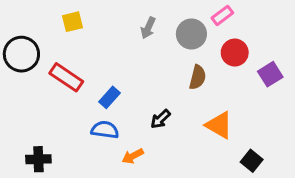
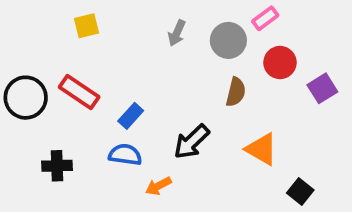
black circle: (21, 54) -> (26, 98), moved
black arrow: (161, 119) -> (192, 142), size x1.5
black cross: (38, 159) -> (57, 166), moved

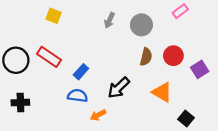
pink rectangle: (265, 18) -> (180, 11), moved
yellow square: (86, 26) -> (54, 16), turned 35
red circle: (280, 63) -> (173, 56), moved
purple square: (322, 88) -> (200, 69), moved
black cross: (57, 166) -> (20, 103), moved

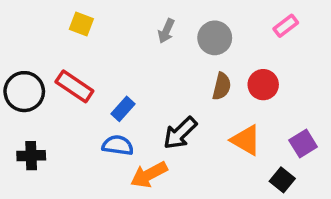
pink rectangle: (180, 11) -> (286, 26), moved
purple square: (200, 69) -> (303, 143), moved
orange arrow: (98, 115) -> (149, 175), size x1.5

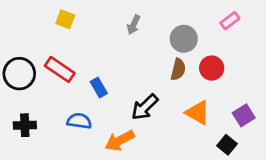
gray circle: (215, 38) -> (184, 39), moved
blue rectangle: (123, 109) -> (99, 88), turned -72
blue semicircle: (118, 145) -> (79, 121), moved

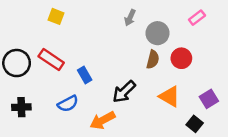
gray arrow: (134, 25) -> (130, 18), moved
blue semicircle: (79, 121) -> (68, 104), turned 144

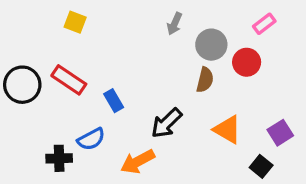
red circle: (181, 58) -> (247, 62), moved
black cross: (21, 107) -> (59, 158), moved

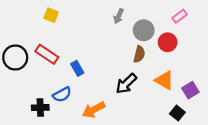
black arrow: (166, 123) -> (126, 84), moved
orange triangle: (227, 130) -> (164, 80), moved

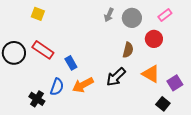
yellow square: (51, 15) -> (38, 14), moved
gray circle: (144, 30) -> (132, 18), moved
blue semicircle: (62, 95) -> (57, 87), turned -42
black cross: (40, 108) -> (37, 99), turned 35
orange arrow: (94, 110) -> (83, 85), moved

